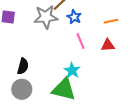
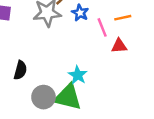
pink line: (80, 41) -> (102, 27), moved
gray circle: (22, 89) -> (43, 97), moved

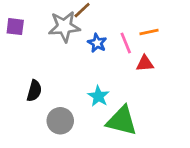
blue star: (80, 13) -> (97, 43), moved
green triangle: (68, 97) -> (122, 121), moved

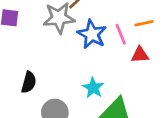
blue star: (97, 43) -> (92, 34), size x1.5

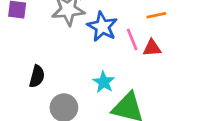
pink line: (121, 34) -> (132, 39), moved

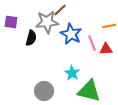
black semicircle: (37, 76) -> (31, 38), moved

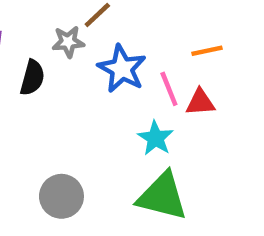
gray star: (47, 22) -> (68, 42), size x0.6
cyan star: (72, 73) -> (156, 138), moved

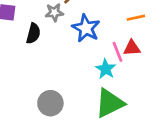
pink line: (169, 89) -> (117, 52), moved
green triangle: (162, 196) -> (110, 103), turned -40

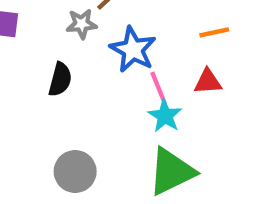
black semicircle: (33, 33) -> (60, 79), moved
pink line: (117, 52) -> (159, 88), moved

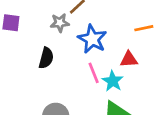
red triangle: (208, 82) -> (129, 59), moved
pink line: (159, 88) -> (94, 73), moved

